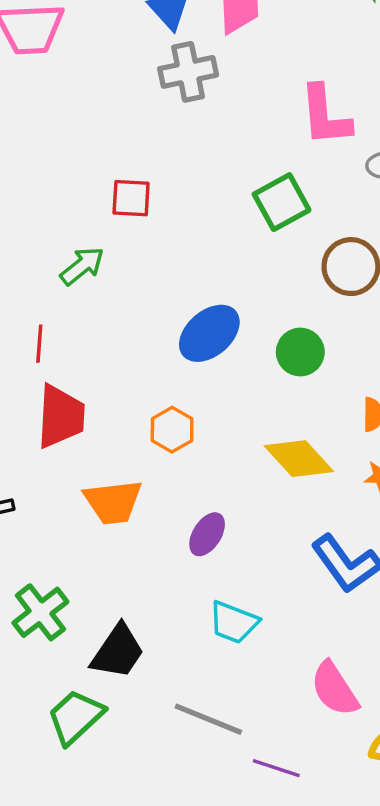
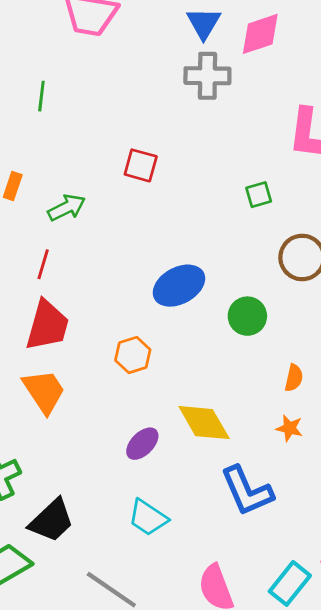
green square: (282, 202) -> (259, 195), size x0.6
green arrow: (82, 266) -> (67, 208), moved
yellow diamond: (299, 459) -> (204, 423), moved
orange trapezoid: (113, 502) -> (44, 391), moved, turned -129

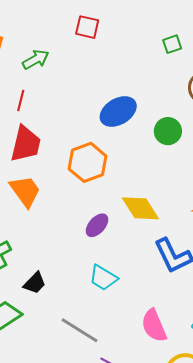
orange hexagon: (133, 355) -> (87, 162), size x1.5
black trapezoid: (52, 521) -> (35, 283), size x0.7

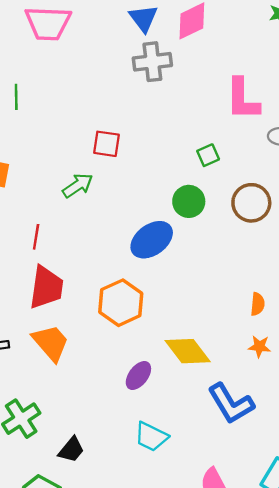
green arrow: (36, 59) -> (78, 185), moved
green circle: (168, 131) -> (189, 201), moved

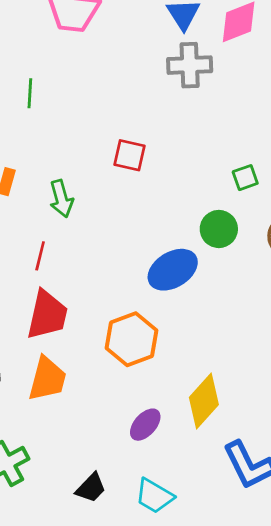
green arrow: (78, 185) -> (61, 199), moved, turned 104
orange trapezoid: (51, 343) -> (47, 379), turned 51
yellow diamond: (188, 351) -> (204, 401), turned 75
black trapezoid: (71, 450) -> (91, 488), moved

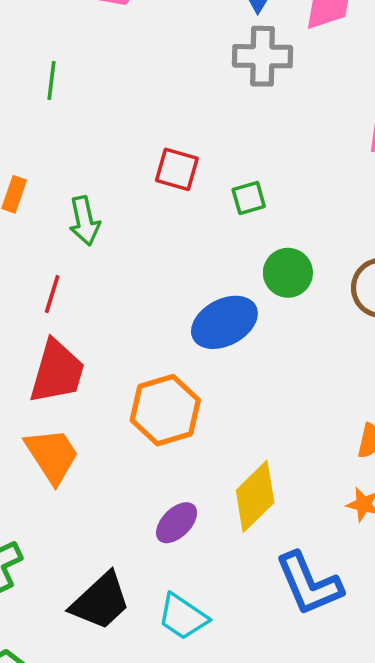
green square: (245, 178) -> (249, 198), moved
orange trapezoid: (47, 379) -> (52, 455), turned -51
black trapezoid: (91, 488) -> (101, 601), size x1.5

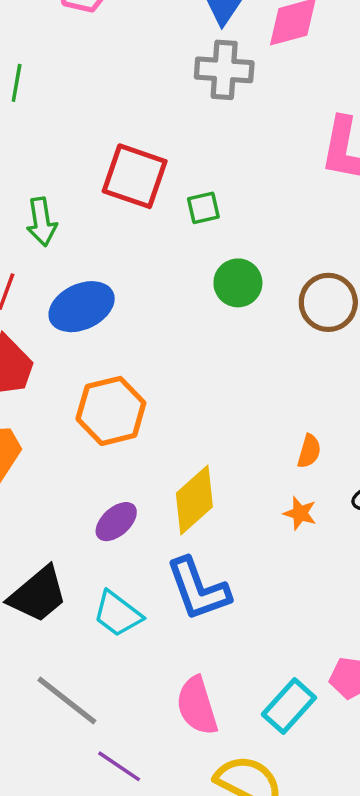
red square: (177, 169) -> (135, 176), size x1.5
blue ellipse: (224, 322) -> (82, 307), moved
blue L-shape: (309, 584) -> (198, 589), moved

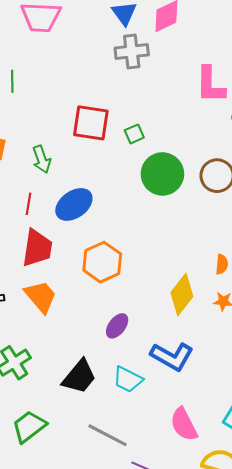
green circle: (238, 283) -> (162, 174), size x1.5
yellow diamond: (194, 500) -> (182, 294), moved
blue L-shape: (198, 589) -> (172, 356), turned -30

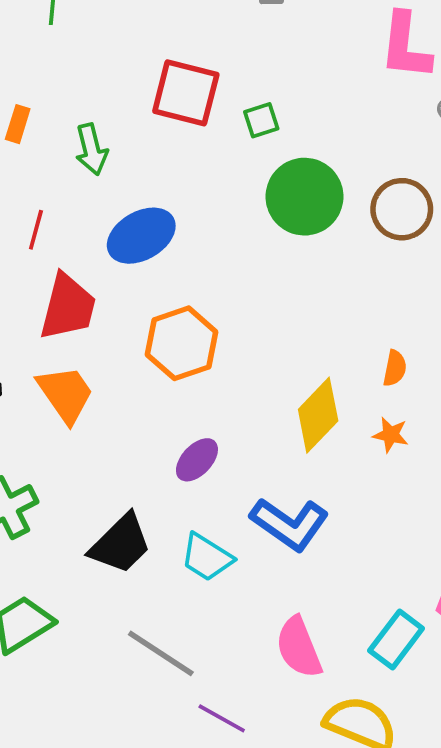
red line: (29, 204) -> (36, 230), moved

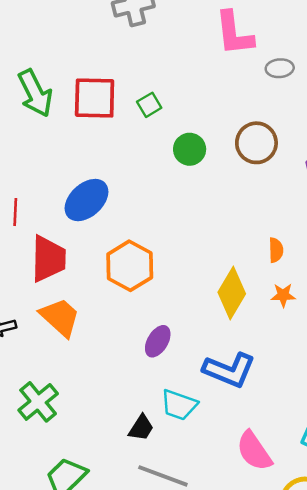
green arrow: (91, 149) -> (35, 93), moved, size x1.4
green circle: (304, 197) -> (190, 149), size x0.6
black trapezoid: (121, 544) -> (141, 428), moved, size x0.6

